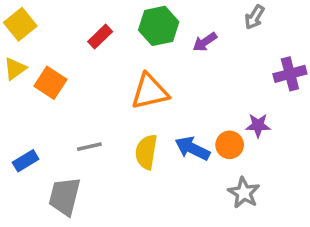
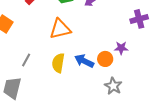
gray line: (89, 147) -> (26, 60), turned -48

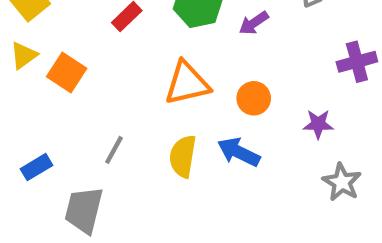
orange circle: (105, 59) -> (254, 98), moved
gray star: (113, 86) -> (342, 182), moved

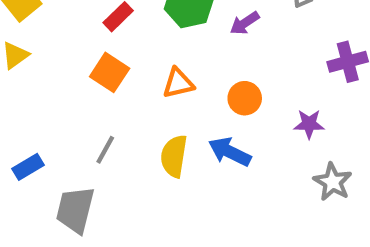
orange square: (67, 73) -> (110, 72), moved
orange triangle: (187, 83) -> (178, 83), size x0.7

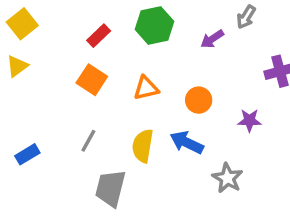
purple arrow: (245, 23) -> (212, 39), moved
gray star: (333, 182) -> (227, 178), moved
gray trapezoid: (75, 210) -> (110, 188), moved

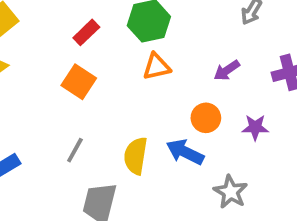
purple arrow: (212, 39) -> (227, 70), moved
orange triangle: (146, 88) -> (157, 67), moved
orange circle: (199, 100) -> (206, 118), moved

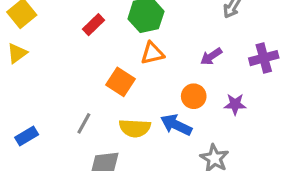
orange square: (79, 82) -> (120, 82), moved
yellow semicircle: (136, 156) -> (135, 128), turned -96

